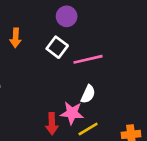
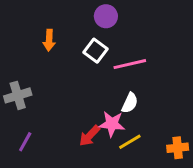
red arrow: (52, 124) -> (89, 136), turned 45

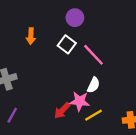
pink line: (130, 64) -> (93, 55), turned 60

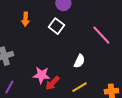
pink line: (93, 55) -> (101, 35), moved
pink star: (80, 101) -> (41, 75), moved

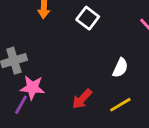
pink star: (41, 75) -> (32, 88), moved

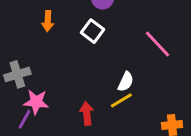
red arrow: (82, 99) -> (87, 113), turned 130
yellow line: (120, 105) -> (121, 100), moved

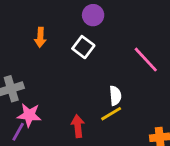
white semicircle: (126, 82) -> (115, 96), turned -30

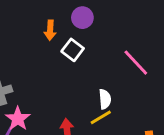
orange arrow: (40, 37) -> (50, 30), moved
pink star: (29, 115) -> (18, 119), turned 30

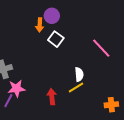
purple circle: (82, 18) -> (52, 16), moved
pink star: (18, 119) -> (16, 89), turned 30

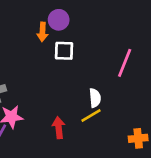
white square: (56, 39) -> (64, 51), turned -35
pink line: (101, 48) -> (125, 63), turned 65

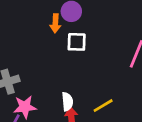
white semicircle: (95, 98) -> (67, 102), moved

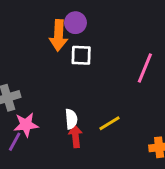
orange arrow: (55, 23) -> (58, 35), size x1.5

